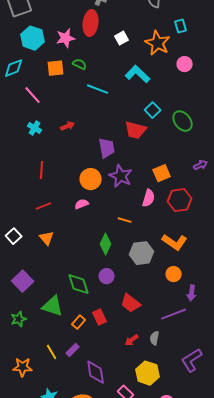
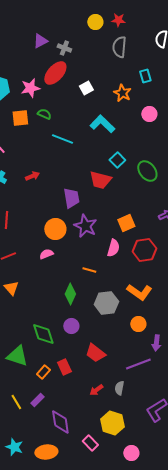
red ellipse: (91, 23) -> (55, 73), turned 35
orange star: (158, 43) -> (122, 93), size x0.7

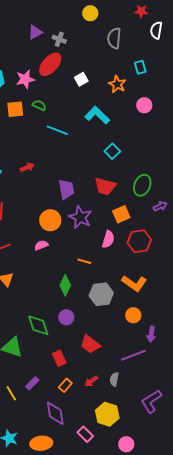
red star: (118, 20) -> (141, 11), moved
green ellipse: (147, 171) -> (142, 185), moved, turned 60
red trapezoid: (100, 180) -> (105, 186), moved
orange rectangle: (43, 372) -> (65, 385), moved
purple rectangle: (37, 400) -> (32, 383), moved

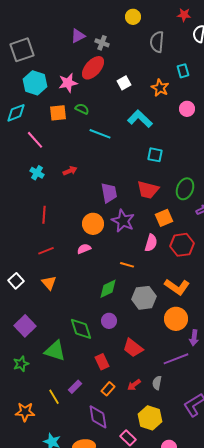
cyan square: (112, 151) -> (155, 155), turned -35
green diamond: (65, 285) -> (108, 289), turned 40
orange circle: (133, 315) -> (176, 319), size x1.5

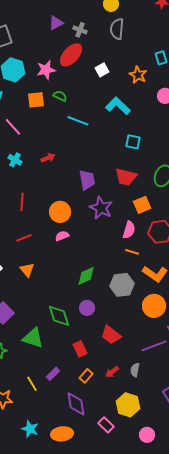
gray semicircle: (157, 42) -> (117, 29), moved
orange circle: (93, 224) -> (60, 212), moved
orange line: (127, 265) -> (132, 252), moved

